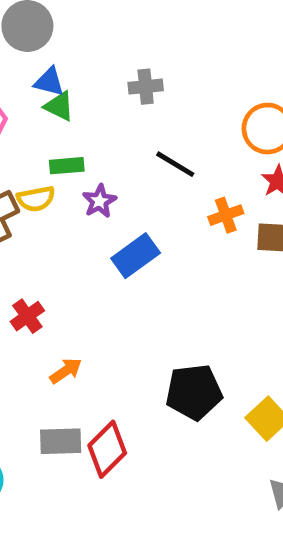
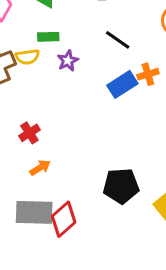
blue rectangle: (136, 256) -> (122, 84), moved
red cross: (27, 316) -> (29, 133), moved
gray rectangle: (61, 441) -> (34, 212), size x1.4

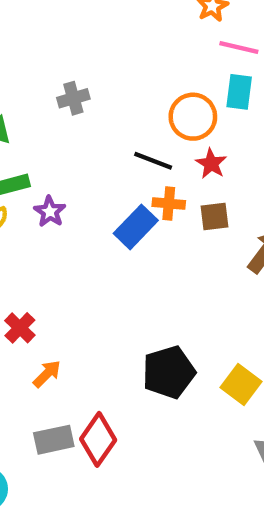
black line: (118, 40) -> (153, 161), moved
orange cross: (148, 74) -> (169, 204), turned 35
gray rectangle: (34, 212) -> (54, 440), size x0.7

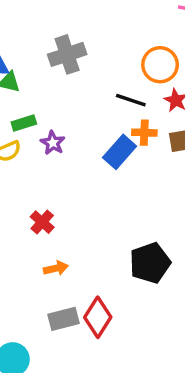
gray cross: (73, 98) -> (67, 54), size x1.5
red cross: (20, 328) -> (42, 222), moved
orange arrow: (47, 374) -> (56, 268), turned 35

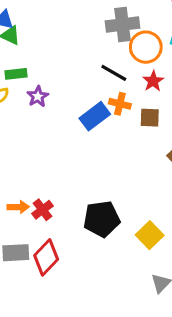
gray cross: (67, 54) -> (123, 24), moved
red cross: (42, 222) -> (43, 210), moved

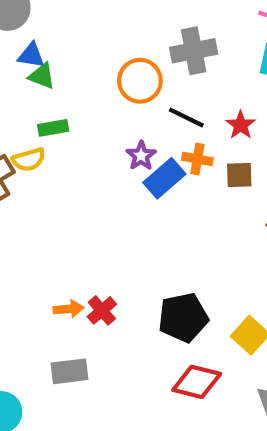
orange circle: (146, 47) -> (140, 81), moved
purple star: (38, 96) -> (141, 156), moved
red diamond: (46, 257) -> (197, 382), moved, turned 64

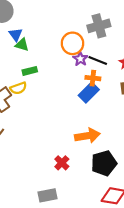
blue triangle: (31, 55) -> (16, 35), turned 48
purple star: (141, 156) -> (80, 59), moved
orange cross: (197, 159) -> (93, 78), moved
orange arrow: (69, 309) -> (87, 136), moved, size x1.6

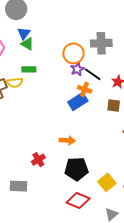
orange arrow: (87, 136) -> (67, 140), size x0.7

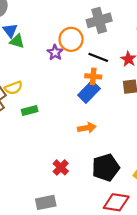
green rectangle: (29, 69) -> (30, 110), moved
purple star: (77, 69) -> (55, 52), moved
orange arrow: (67, 140) -> (87, 128), moved

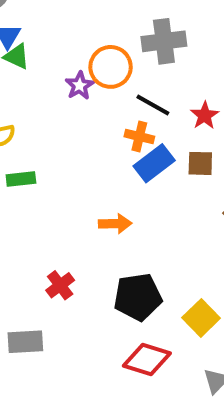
blue rectangle: (89, 92) -> (154, 163), moved

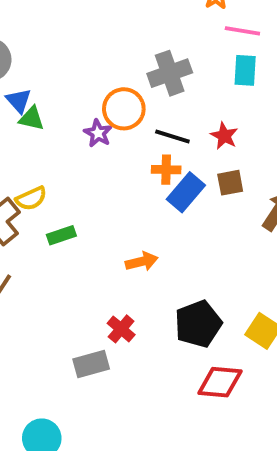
orange arrow: (115, 224) -> (142, 262), moved
gray rectangle: (25, 342) -> (91, 364), moved

